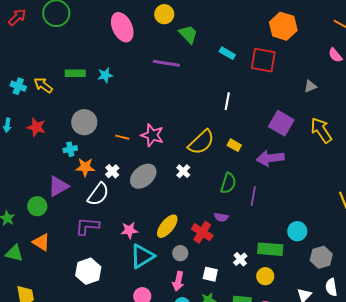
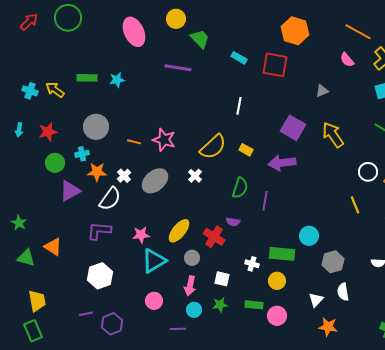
red star: (36, 127) -> (48, 132), turned -30
green circle: (37, 206) -> (55, 163), moved
white cross: (240, 259) -> (252, 264), turned -32

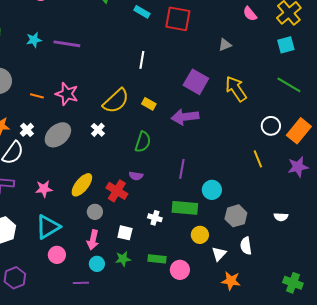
purple line: (178, 68) -> (67, 44), moved
cyan star: (117, 80) -> (34, 40), moved
purple line: (265, 201) -> (182, 169), moved
cyan triangle: (154, 261) -> (48, 227), moved
yellow circle: (277, 281) -> (200, 235), moved

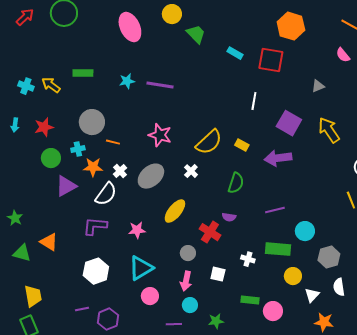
white line: (142, 60) -> (254, 101), moved
orange line: (37, 96) -> (113, 142), moved
purple line: (182, 169) -> (275, 210), turned 66
yellow ellipse: (82, 185) -> (175, 211), moved
green star: (123, 259) -> (216, 321), moved

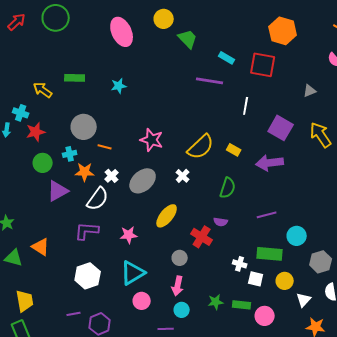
purple line: (160, 85) -> (210, 81), moved
cyan cross: (26, 86) -> (21, 113), moved
white square: (218, 274) -> (256, 279), moved
green star: (216, 321) -> (216, 302), moved

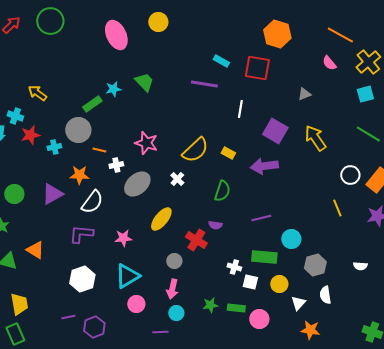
green trapezoid: (188, 39) -> (144, 82), moved
green rectangle: (75, 78) -> (92, 104), moved, turned -36
cyan cross: (70, 154) -> (54, 147), moved
green circle: (43, 163) -> (14, 194), moved
white cross: (112, 176) -> (116, 165), moved, turned 32

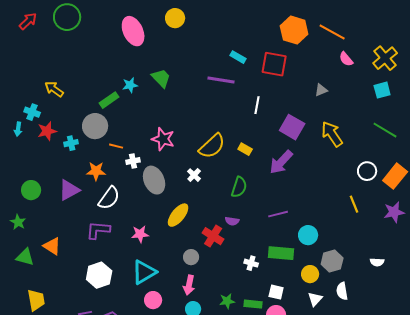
orange line: (340, 35) -> (332, 32), moved
purple arrow: (264, 166) -> (281, 162), turned -40
gray ellipse: (137, 184) -> (154, 180), turned -72
white square: (250, 282) -> (276, 292), moved
yellow circle: (279, 284) -> (310, 274), moved

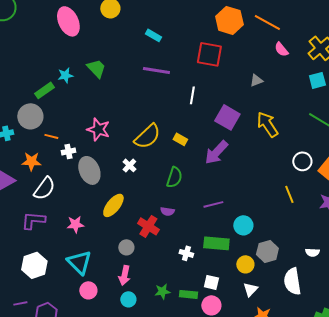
cyan rectangle: (238, 57) -> (153, 35), moved
cyan triangle: (144, 272) -> (79, 262), turned -44
white semicircle: (342, 291) -> (292, 281), moved, size x1.5

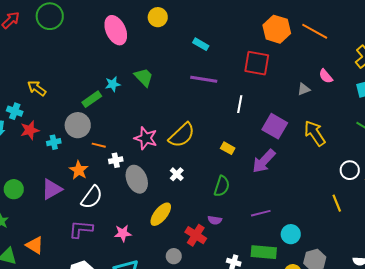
pink semicircle: (281, 49) -> (326, 76), moved
yellow semicircle: (147, 136) -> (182, 135), moved
orange star: (31, 161) -> (79, 170), turned 30

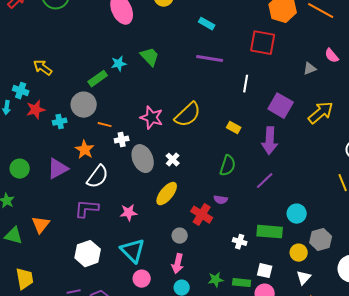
yellow arrow: (315, 133) -> (321, 113), turned 84
purple arrow: (264, 161) -> (270, 141), turned -40
white cross: (177, 174) -> (173, 160), moved
purple line: (261, 213) -> (265, 181), moved, turned -30
orange triangle: (35, 245) -> (41, 225), turned 36

